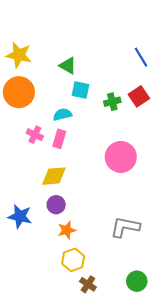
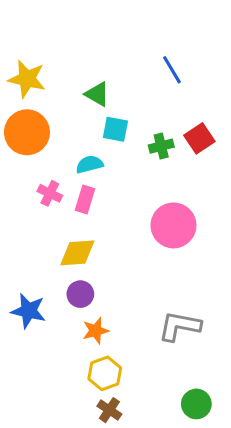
blue line: (141, 57) -> (172, 70), moved
brown cross: (88, 284) -> (109, 410), moved

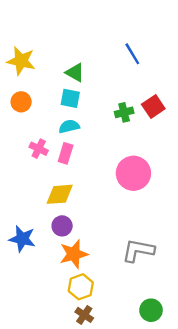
cyan square: (115, 129) -> (70, 98), moved
orange circle: (27, 132) -> (21, 102), size x0.6
orange star: (96, 331) -> (74, 254), size x1.4

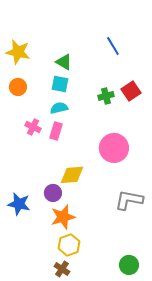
yellow diamond: (60, 194) -> (72, 175), moved
gray L-shape: (138, 251) -> (129, 200), moved
brown cross: (84, 315) -> (62, 269), moved

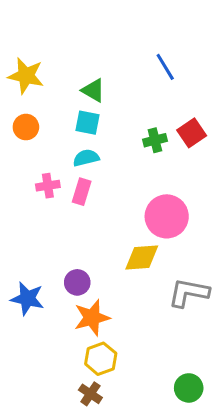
pink cross: (33, 127) -> (48, 186), turned -35
yellow diamond: (72, 175) -> (142, 257), moved

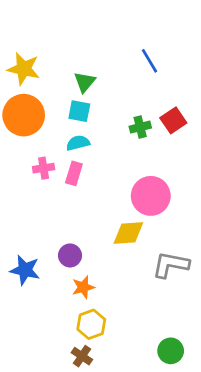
green triangle: (93, 90) -> (85, 82), turned 40
orange circle: (26, 127) -> (24, 115), size x1.8
orange star: (92, 318) -> (83, 287), size x0.7

